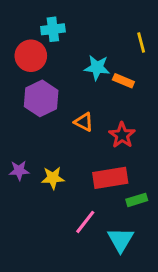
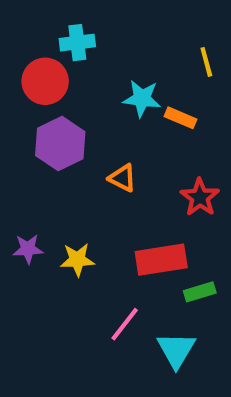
red star: (122, 135) -> (200, 197), moved

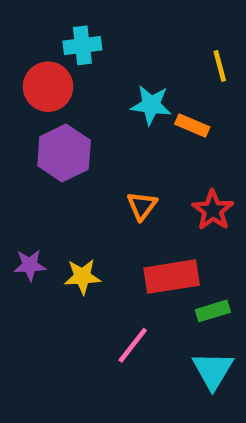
orange triangle: (122, 178) -> (142, 206), moved, turned 40
cyan triangle: (176, 350) -> (213, 370), moved

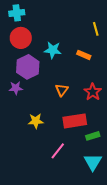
cyan cross: (82, 45) -> (17, 13), moved
cyan star: (151, 105) -> (53, 50), moved
purple star: (30, 265) -> (16, 88), moved

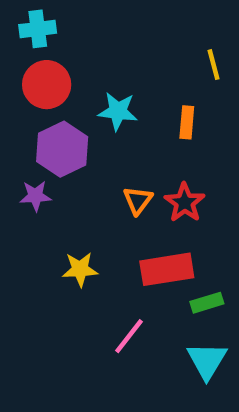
orange rectangle: (84, 55) -> (187, 122), turned 72
red star: (93, 92) -> (185, 203), moved

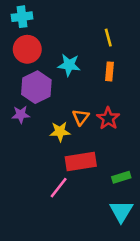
yellow line: (214, 65) -> (108, 38), moved
yellow star: (80, 269) -> (60, 132), moved
red rectangle: (167, 269) -> (81, 162), moved
pink line: (129, 336) -> (59, 188), moved

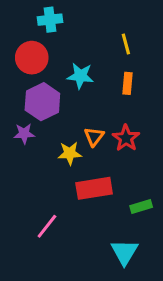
cyan cross: (22, 17) -> (50, 20), moved
pink line: (59, 188) -> (47, 226), moved
cyan triangle: (121, 211) -> (124, 252), moved

